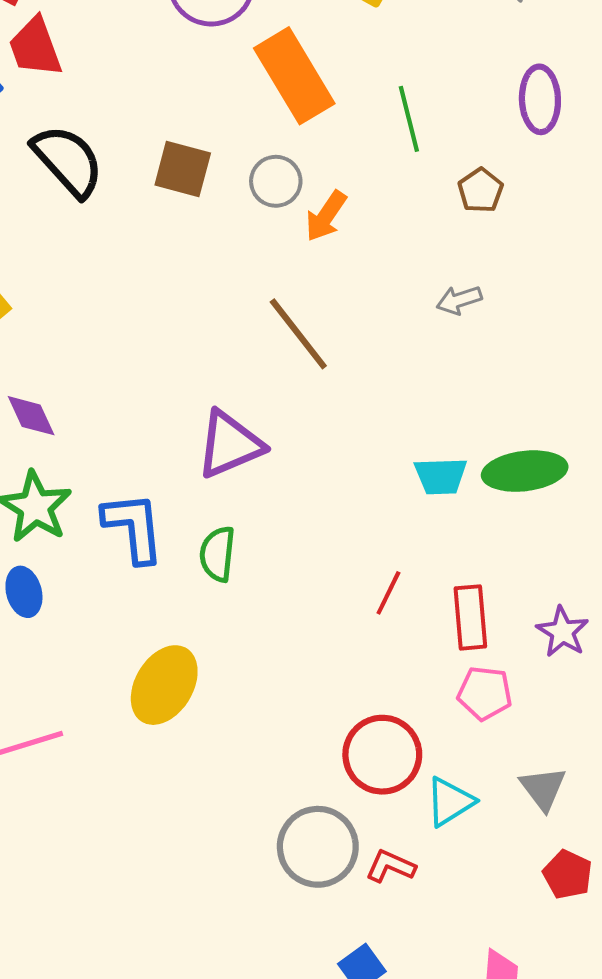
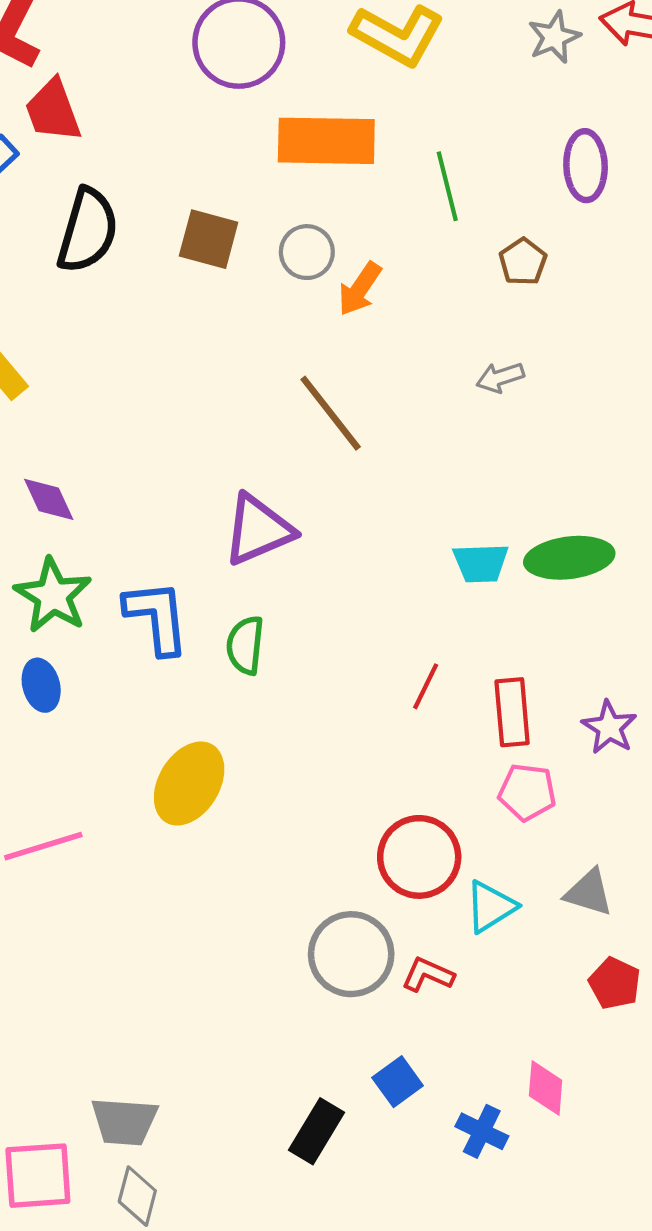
orange rectangle: (294, 76) -> (326, 141), turned -58
black semicircle: (68, 161) -> (88, 230), turned 58
gray triangle: (543, 788) -> (589, 893), turned -36

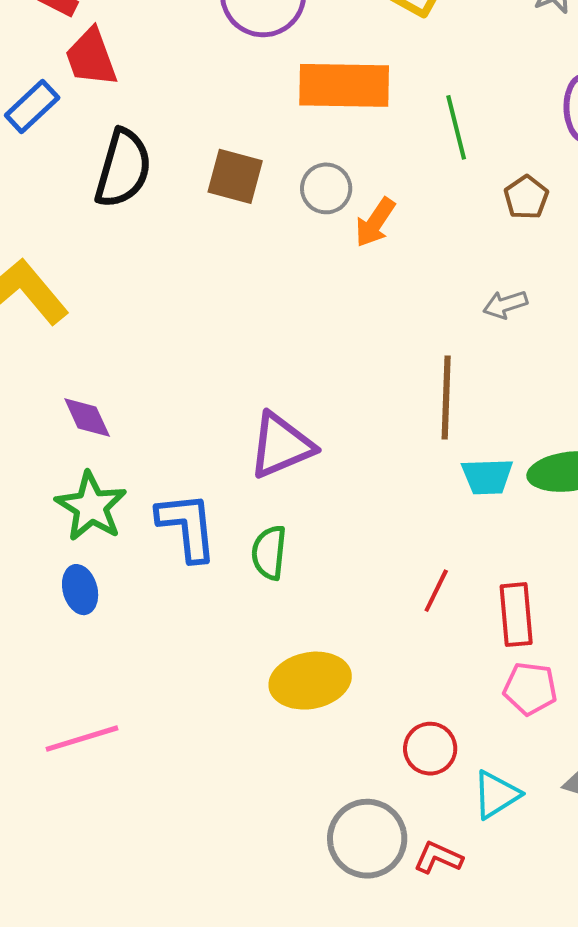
brown line: (331, 413) -> (446, 398), moved, turned 40
yellow ellipse: (189, 783) -> (310, 681), moved, turned 48
red circle: (419, 857) -> (430, 749), size x0.7

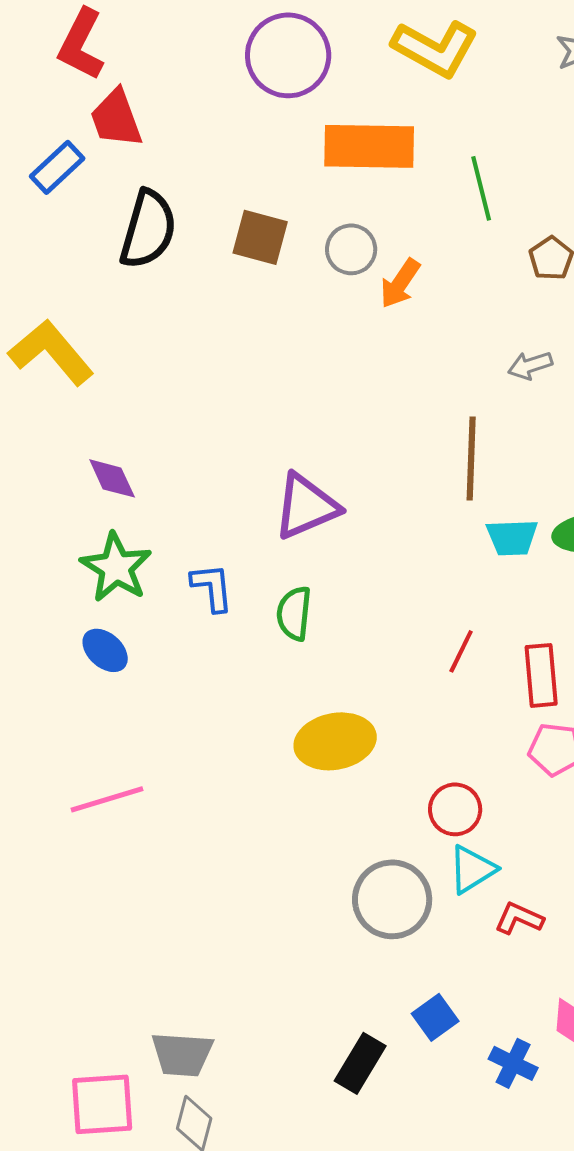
blue L-shape: (187, 527) -> (212, 587), size x0.7
blue ellipse: (80, 590) -> (105, 650), turned -33
cyan triangle: (496, 795) -> (472, 869), moved
red L-shape: (438, 858) -> (519, 918), moved

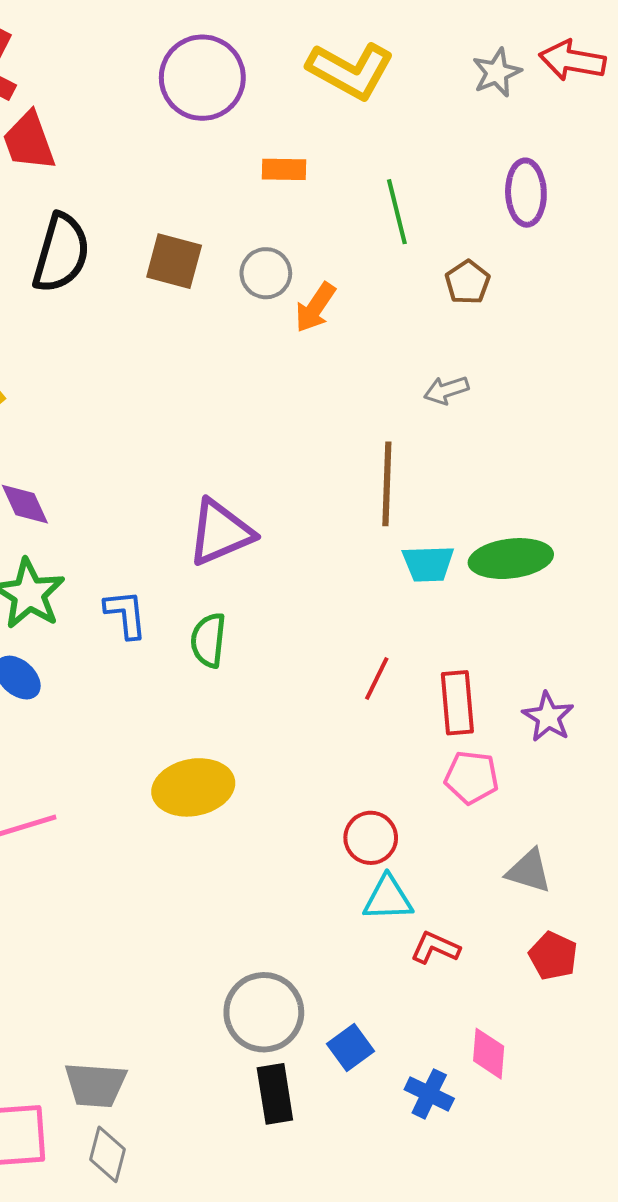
orange rectangle: (369, 146) -> (284, 169), size x0.5
yellow ellipse: (335, 741) -> (193, 787), moved
cyan triangle: (472, 869) -> (388, 898), turned 30
gray circle: (392, 899) -> (264, 1012), moved
black rectangle: (360, 1063) -> (275, 1094), turned -40

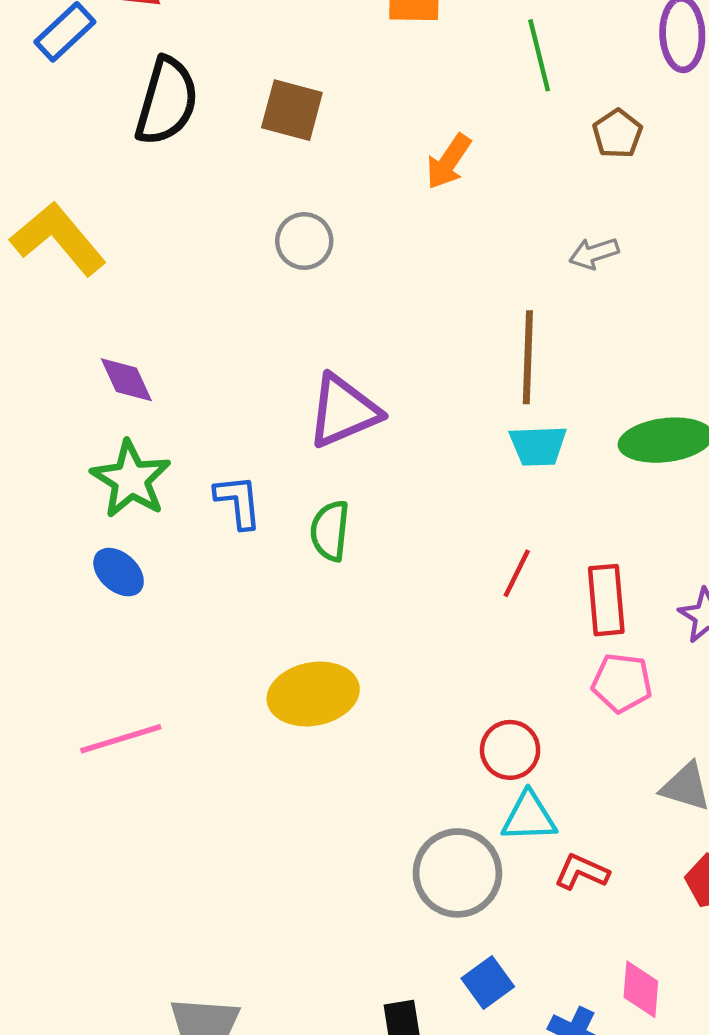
gray circle: (266, 273) -> (304, 241), moved
cyan trapezoid: (428, 564) -> (538, 446), moved
gray circle: (264, 1012) -> (457, 873), moved

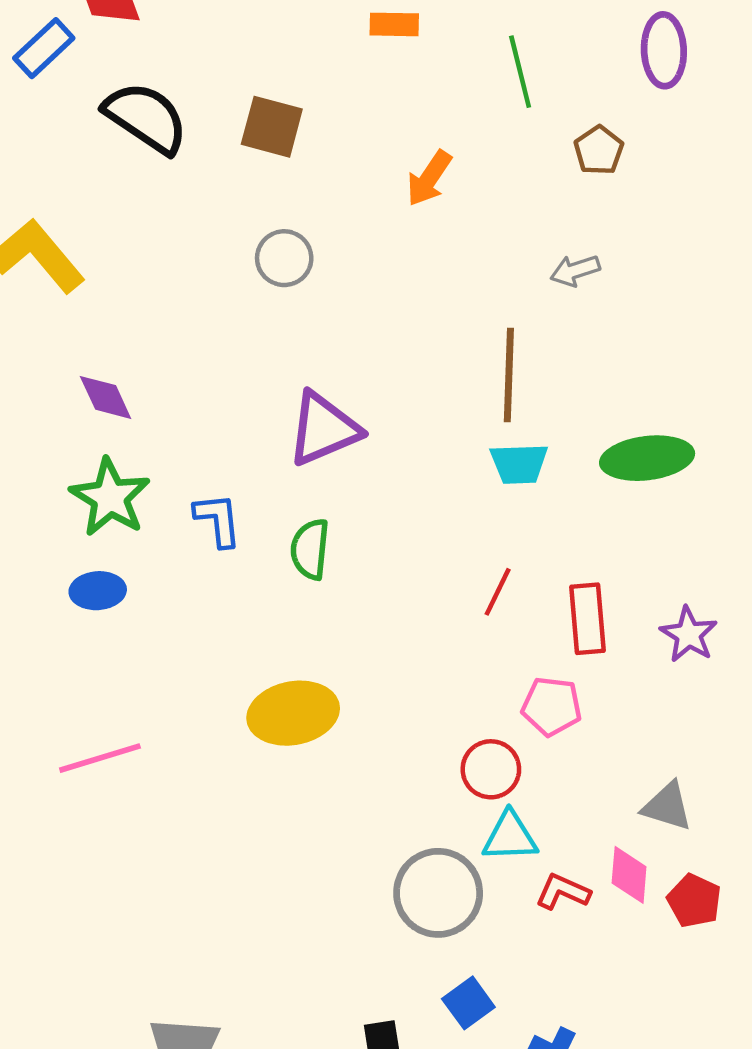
black semicircle: (167, 101) -> (146, 118), turned -72
blue ellipse: (119, 572) -> (98, 591), turned -46
pink pentagon: (622, 683) -> (552, 706), moved
pink diamond: (641, 989) -> (629, 875), moved

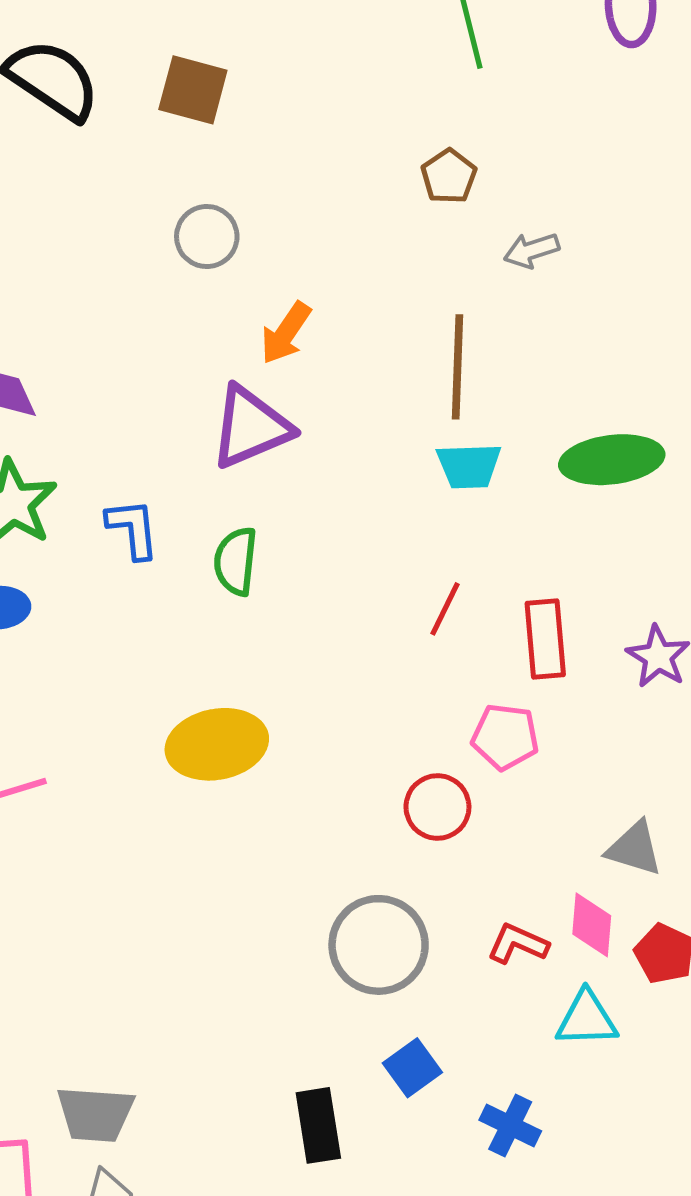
brown pentagon: (599, 150) -> (449, 176), moved
orange arrow: (429, 178) -> (286, 333), moved
cyan triangle: (510, 837) -> (587, 1019), moved

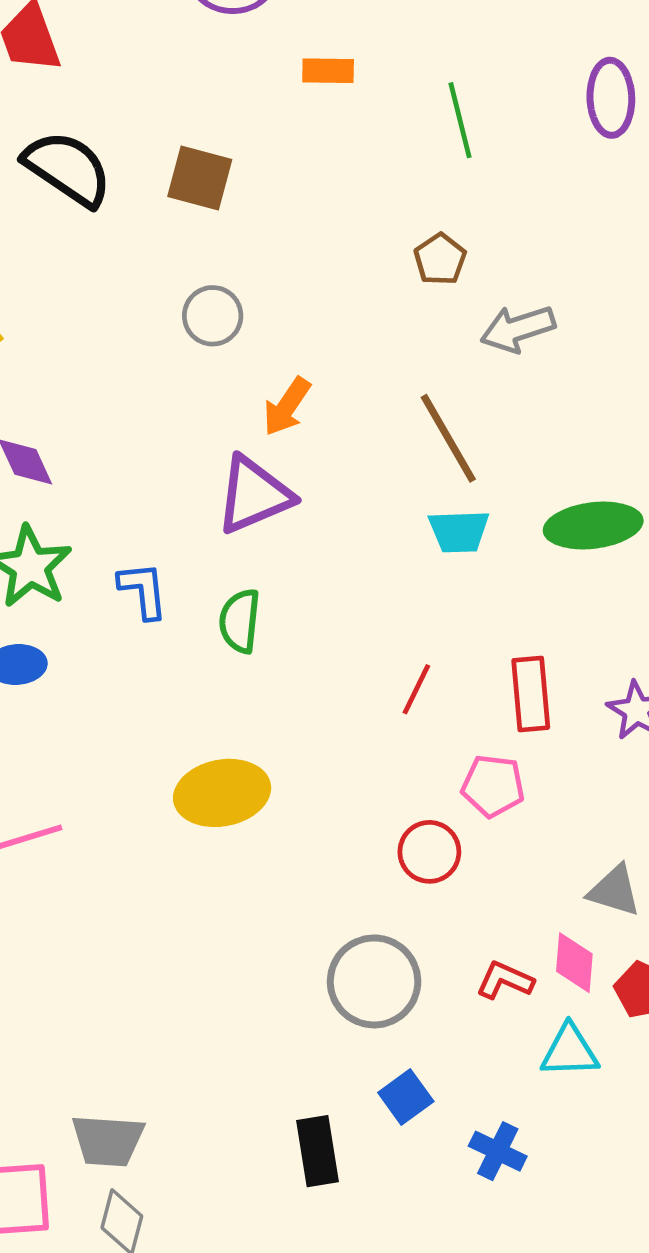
gray arrow: (532, 250) -> (518, 329), size x1.4
brown line: (458, 367) -> (448, 438), turned -32
red line: (445, 609) -> (416, 689), moved

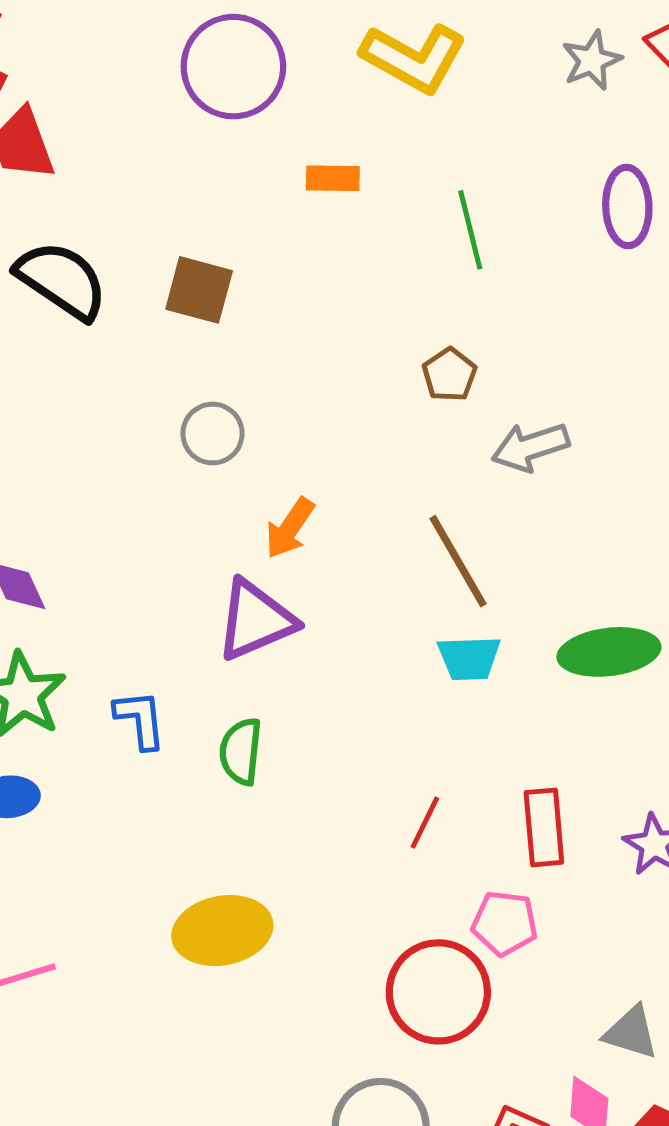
red circle: (429, 852) -> (438, 992), size x1.6

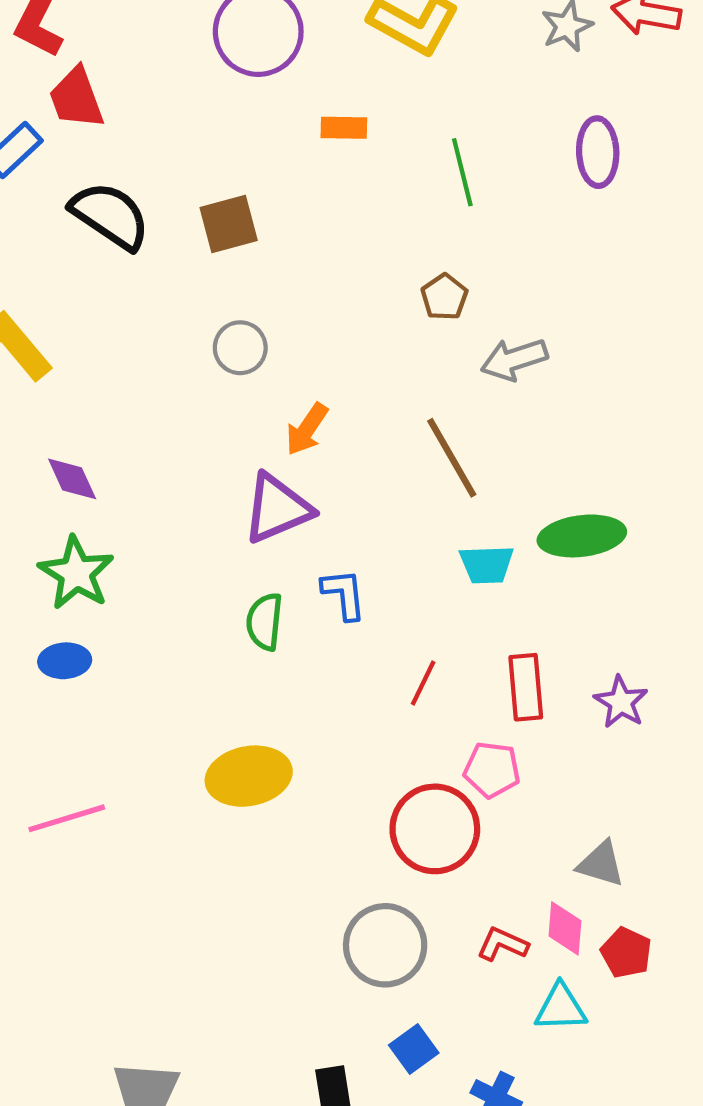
brown square: (199, 290) -> (229, 224), turned -30
cyan trapezoid: (469, 658) -> (487, 565), moved
blue L-shape: (140, 719) -> (344, 594), moved

